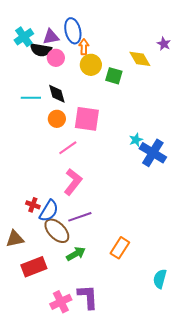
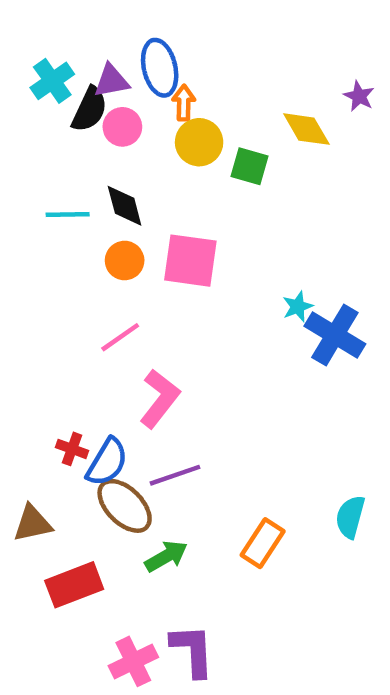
black semicircle: (41, 50) -> (90, 109), turned -75
pink line: (68, 148) -> (120, 337), moved
cyan semicircle: (160, 279) -> (350, 517), moved

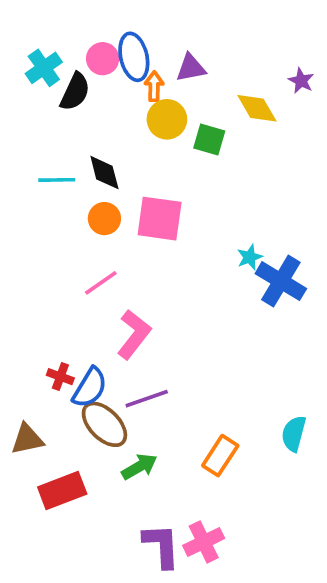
purple triangle: (111, 81) -> (191, 68), moved
pink circle: (122, 127) -> (103, 59), moved
pink cross: (133, 661) -> (204, 542), moved

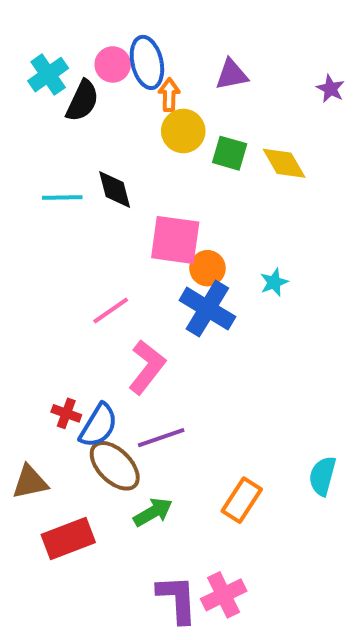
purple triangle: (191, 68) -> (232, 75), moved
yellow diamond: (257, 108) -> (284, 163), moved
orange circle: (104, 219) -> (207, 268), moved
blue cross: (281, 281) -> (207, 309), moved

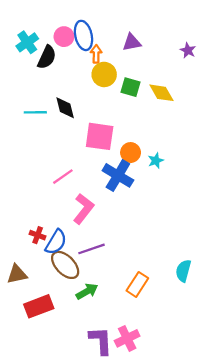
orange circle: (207, 268) -> (131, 153), moved

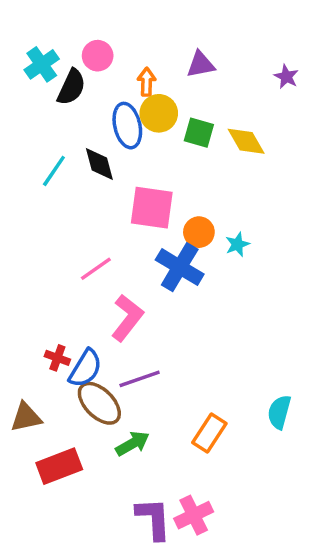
blue ellipse: (83, 35) -> (127, 126), moved
cyan line: (35, 112) -> (54, 171), turned -55

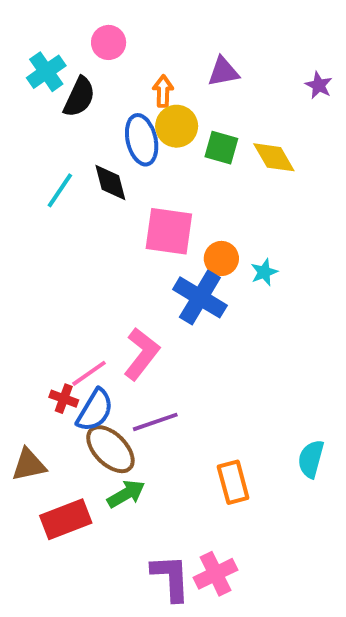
pink circle: (98, 56) -> (109, 42), moved
pink line: (96, 269) -> (89, 373), moved
orange rectangle: (209, 433) -> (233, 482), turned -48
green arrow: (133, 443) -> (126, 494), moved

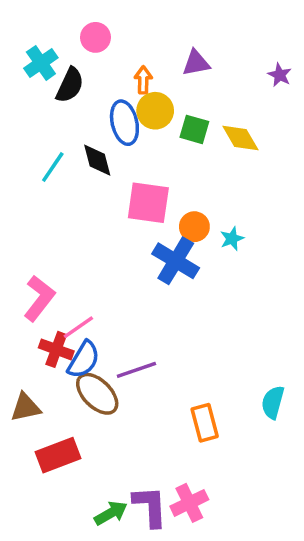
pink L-shape: (142, 354) -> (39, 298), moved
red cross: (64, 399) -> (56, 349), size x1.4
green arrow: (126, 494) -> (111, 513), moved

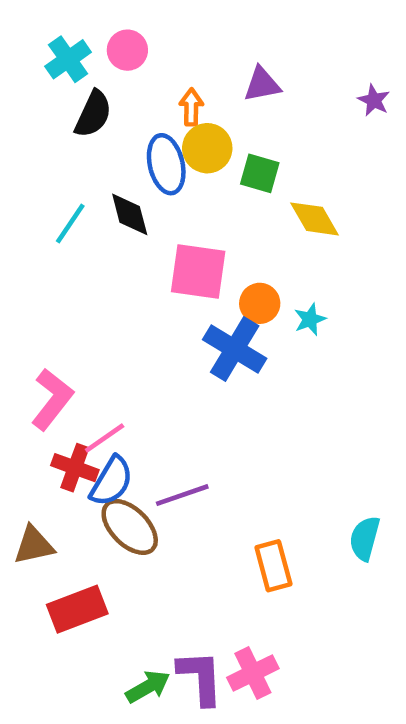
cyan cross: (41, 63) -> (68, 59), moved
yellow diamond: (240, 138) -> (314, 219), moved

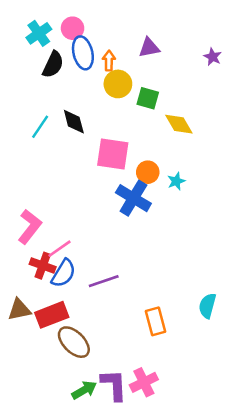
blue ellipse: (166, 164) -> (83, 53), moved
brown ellipse: (130, 527) -> (74, 342), moved
red rectangle: (77, 609) -> (52, 315), moved

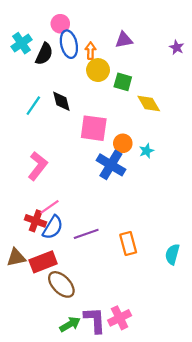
cyan cross: (39, 33) -> (22, 43), moved
pink L-shape: (30, 227) -> (38, 166), moved
orange rectangle: (156, 321) -> (128, 244), moved

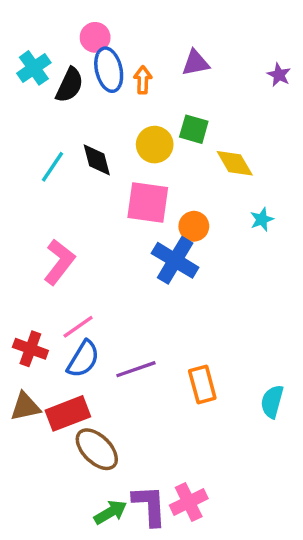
yellow circle: (98, 70) -> (155, 145), moved
cyan star: (146, 151) -> (262, 219), moved
red cross: (36, 221) -> (30, 349), moved

